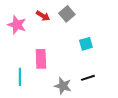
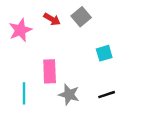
pink star: (17, 25) -> (20, 30), turned 30
gray star: (63, 86) -> (69, 95), moved

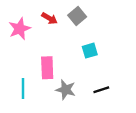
cyan square: (104, 53) -> (90, 51), moved

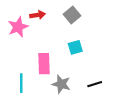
red arrow: (49, 18) -> (38, 15), moved, turned -40
cyan square: (90, 51) -> (75, 47), moved

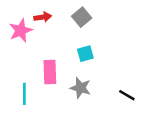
gray star: (61, 84) -> (80, 88), moved
black line: (95, 84) -> (127, 95), moved, turned 48

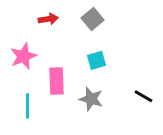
pink star: (21, 31) -> (23, 56), moved
black line: (127, 95) -> (143, 96), moved

